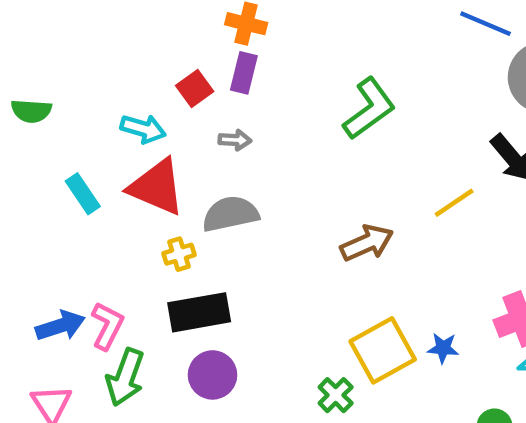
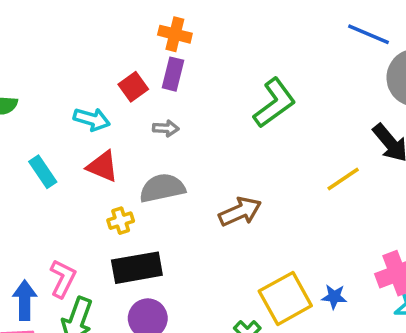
red triangle: (157, 187) -> (103, 166), size x0.7
brown arrow: (367, 243) -> (240, 212), moved
blue arrow: (60, 326) -> (25, 300), moved, turned -72

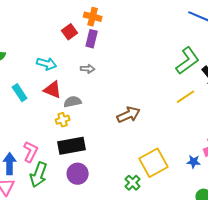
red square: (133, 87) -> (70, 32), moved
green L-shape: (274, 103) -> (188, 61), moved
gray semicircle: (162, 188) -> (73, 102), moved, size x0.7
blue star: (334, 297) -> (194, 162), moved

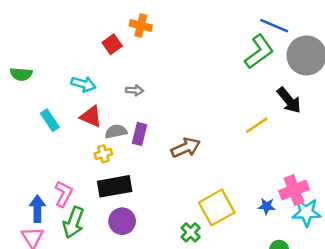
purple rectangle: (92, 39) -> (140, 134), moved
green L-shape: (188, 61) -> (259, 52), moved

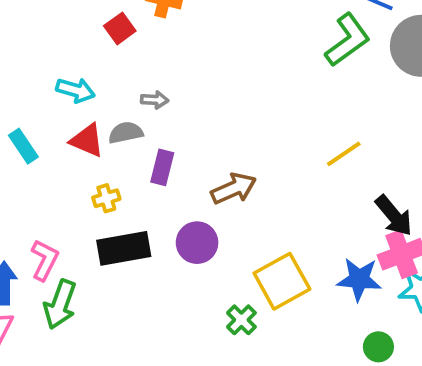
black arrow: (289, 100) -> (394, 216), moved
gray semicircle: (116, 131) -> (126, 133), moved
blue star: (267, 206) -> (359, 279), size x1.6
purple circle: (122, 221) -> (197, 243), moved

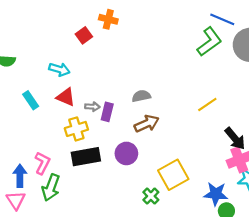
gray arrow: (155, 100) -> (92, 107), moved
gray semicircle: (126, 133) -> (141, 96), moved
yellow cross: (106, 198) -> (76, 129), size x1.5
blue star: (359, 279) -> (216, 194), moved

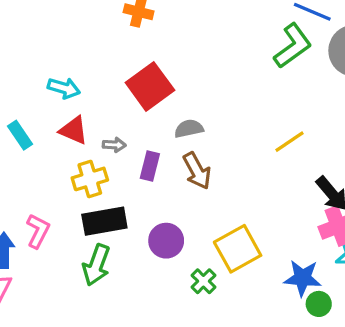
red square: (84, 35) -> (150, 86), moved, size x1.8
purple rectangle: (107, 112) -> (150, 166), moved
brown arrow: (147, 124) -> (197, 171), turned 85
purple circle: (126, 153) -> (166, 241), moved
green arrow: (51, 188) -> (96, 265), moved

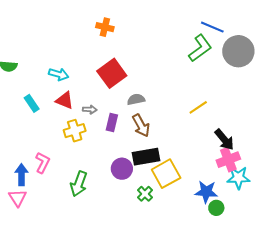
black rectangle: (104, 221) -> (146, 157), moved

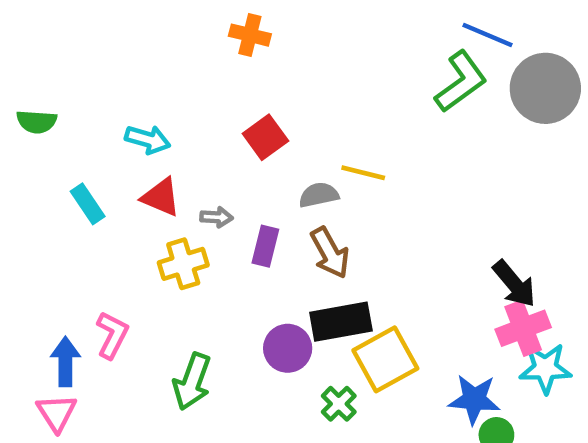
red square: (112, 73) -> (265, 137), size x0.7
yellow line: (198, 107) -> (363, 173), moved, turned 48

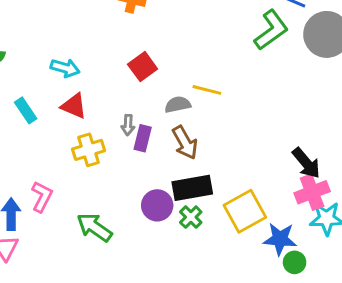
gray arrow: (217, 217) -> (128, 125), moved, turned 90
yellow square: (385, 359) -> (245, 211), moved
green arrow: (192, 382) -> (94, 227), turned 105
green cross: (339, 404) -> (191, 217), moved

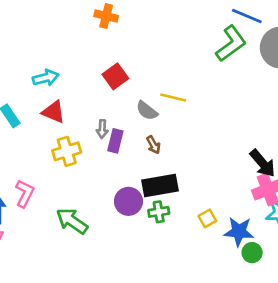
cyan arrow: (65, 68) -> (46, 78), turned -30
gray semicircle: (178, 105) -> (147, 111), turned -130
brown arrow: (185, 143) -> (153, 145), size x0.6
yellow square: (245, 211) -> (207, 218), moved, size x0.5
green cross: (191, 217) -> (159, 212), turned 36

